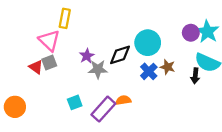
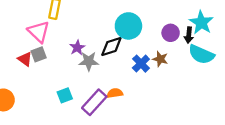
purple circle: (191, 33) -> (171, 33), moved
cyan circle: (148, 43) -> (128, 26), moved
black arrow: (195, 76) -> (189, 35), moved

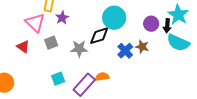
purple star: (77, 48) -> (62, 18), moved
gray square: (39, 54) -> (51, 43), moved

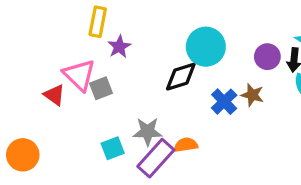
pink triangle: (35, 23) -> (79, 75), moved
gray star: (79, 49) -> (148, 132), moved

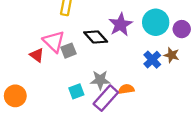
purple star: (119, 47) -> (121, 25), moved, size x1.5
cyan circle: (206, 47) -> (156, 22), moved
black diamond: (181, 77) -> (96, 37), moved, turned 65

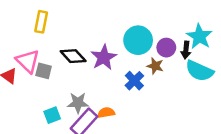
purple star: (121, 25) -> (104, 57), moved
gray square: (68, 51) -> (44, 71), turned 35
brown star: (172, 55) -> (155, 66), moved

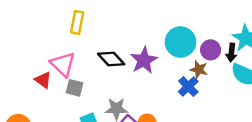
gray square: (44, 71) -> (75, 88), moved
blue cross: (134, 81) -> (188, 86), moved

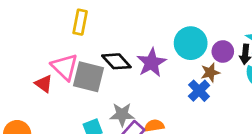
brown star: (199, 69) -> (210, 72), turned -30
gray square: (75, 88) -> (88, 77), moved, size x1.6

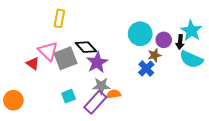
purple star: (151, 63) -> (97, 62), moved
gray square: (88, 77) -> (66, 58), turned -35
gray star: (122, 114) -> (101, 86), moved

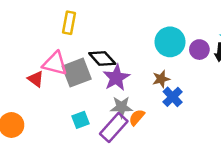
pink triangle: (48, 51) -> (55, 64), turned -30
brown star: (154, 55) -> (161, 79), moved
blue cross: (146, 69) -> (173, 97), moved
orange semicircle: (114, 94) -> (137, 117), turned -40

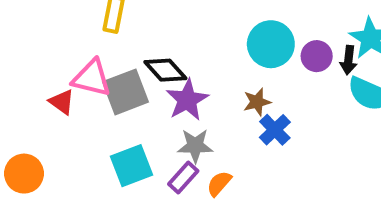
orange semicircle: (137, 117) -> (219, 184), moved
cyan square: (80, 120) -> (131, 166), size x1.5
purple rectangle: (114, 128) -> (183, 178), size x0.7

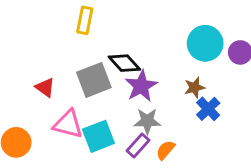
pink triangle: (92, 78) -> (68, 124), moved

